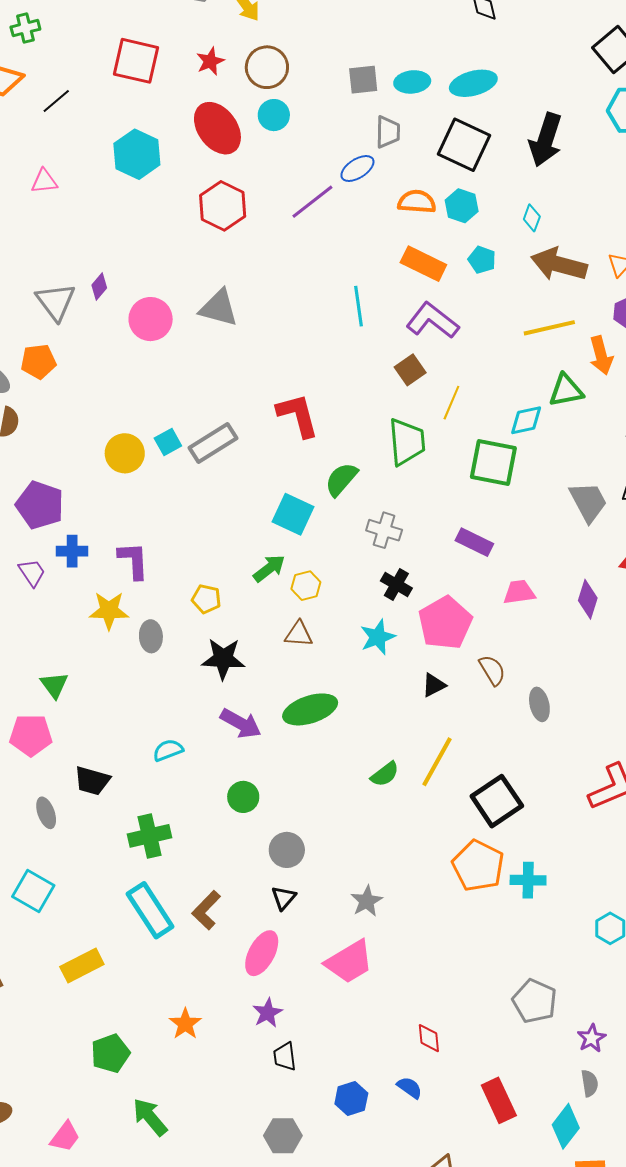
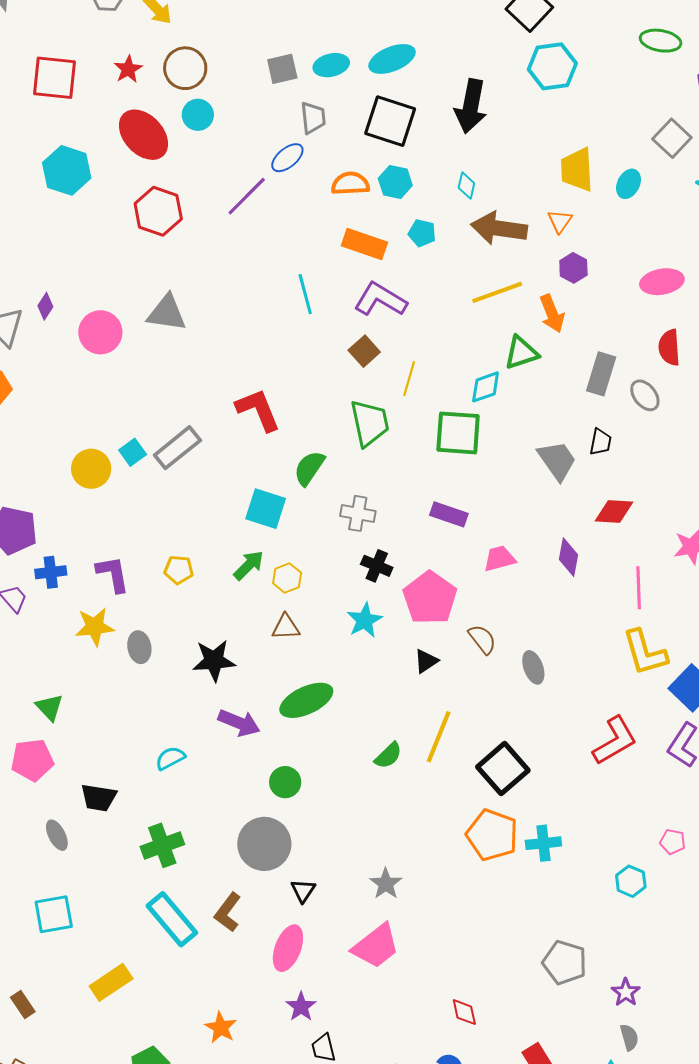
yellow pentagon: (206, 599) -> (179, 570), moved
green circle: (243, 797) -> (285, 782), moved
gray circle: (287, 850) -> (264, 844), moved, size x1.5
cyan square: (33, 891) -> (54, 914), turned -33

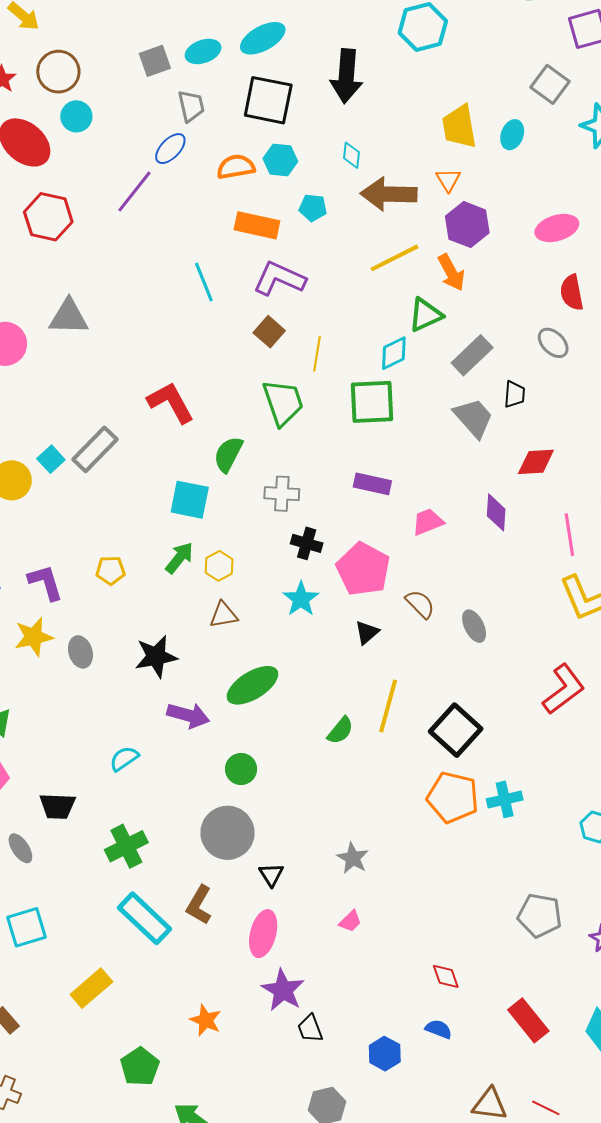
purple hexagon: (573, 268) -> (467, 225), size x1.5
gray rectangle: (601, 374) -> (472, 355), moved, turned 36
pink trapezoid: (376, 946) -> (350, 921), size x0.5
purple star: (301, 1007) -> (283, 990), size x1.4

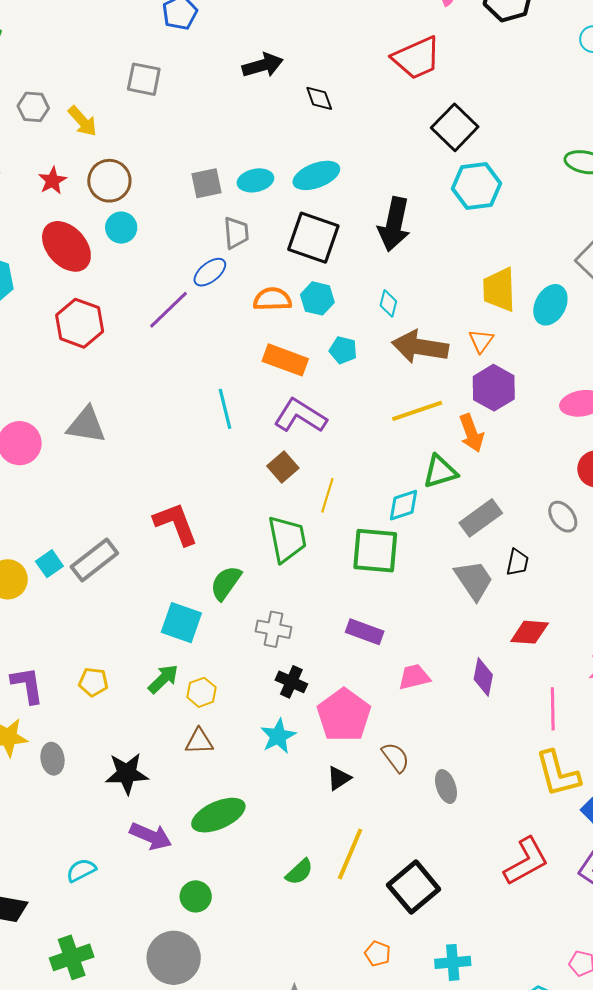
cyan ellipse: (512, 135) -> (550, 305), size x1.4
orange pentagon: (453, 797) -> (378, 954), moved, size x0.5

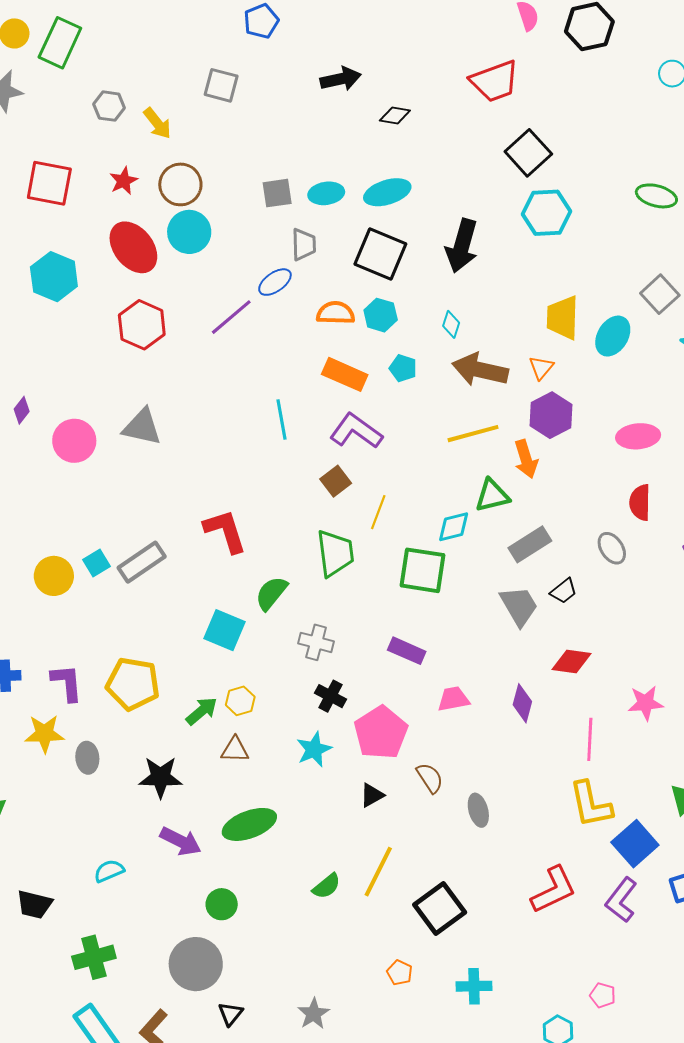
black diamond: (319, 98) -> (395, 116), turned -64
cyan circle: (121, 228) -> (189, 232), size x1.4
black trapezoid: (517, 562) -> (564, 591), turned 36
green arrow: (163, 679) -> (202, 711), moved
yellow pentagon: (93, 682) -> (133, 684), size x1.8

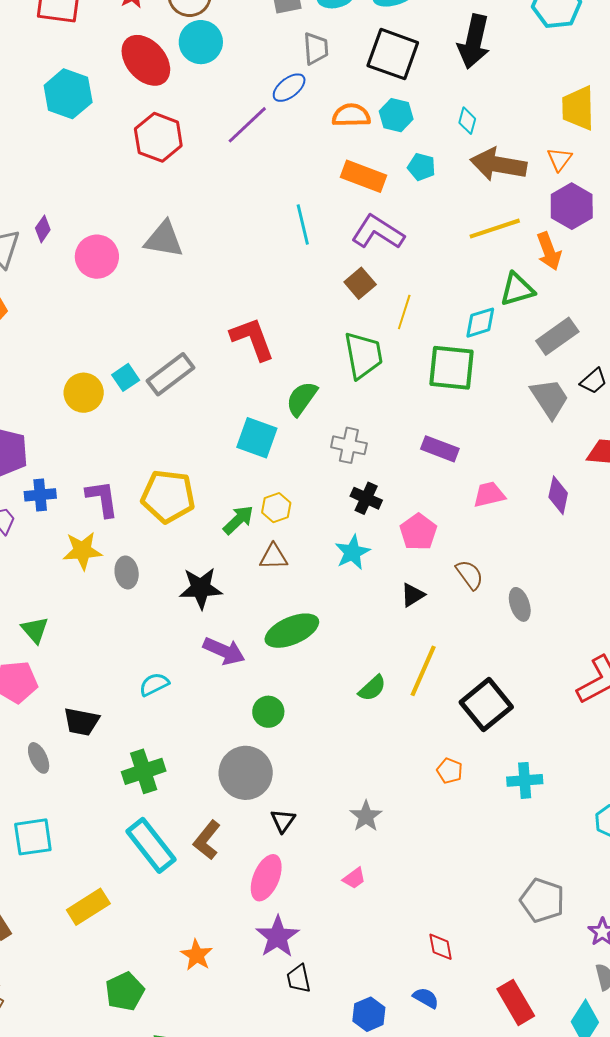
pink pentagon: (381, 733) -> (418, 532), size x0.7

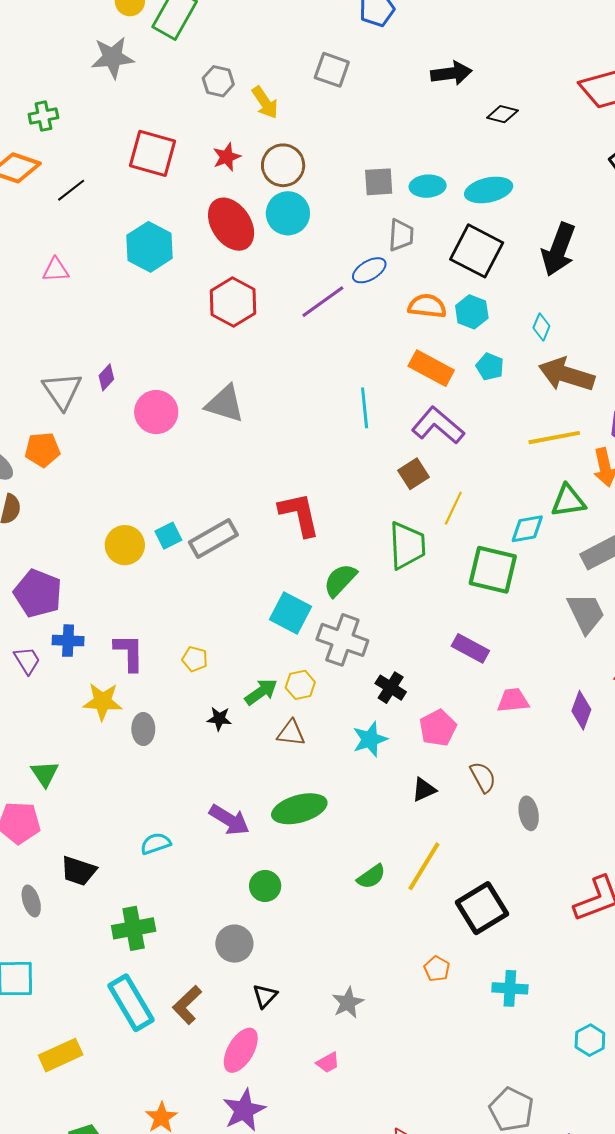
gray cross: (349, 445) -> (342, 640), moved, size x1.4
yellow pentagon: (168, 496) -> (195, 659), size x0.5
black star: (201, 588) -> (219, 719), moved, size x0.6
gray circle: (246, 773) -> (234, 944), size x0.7

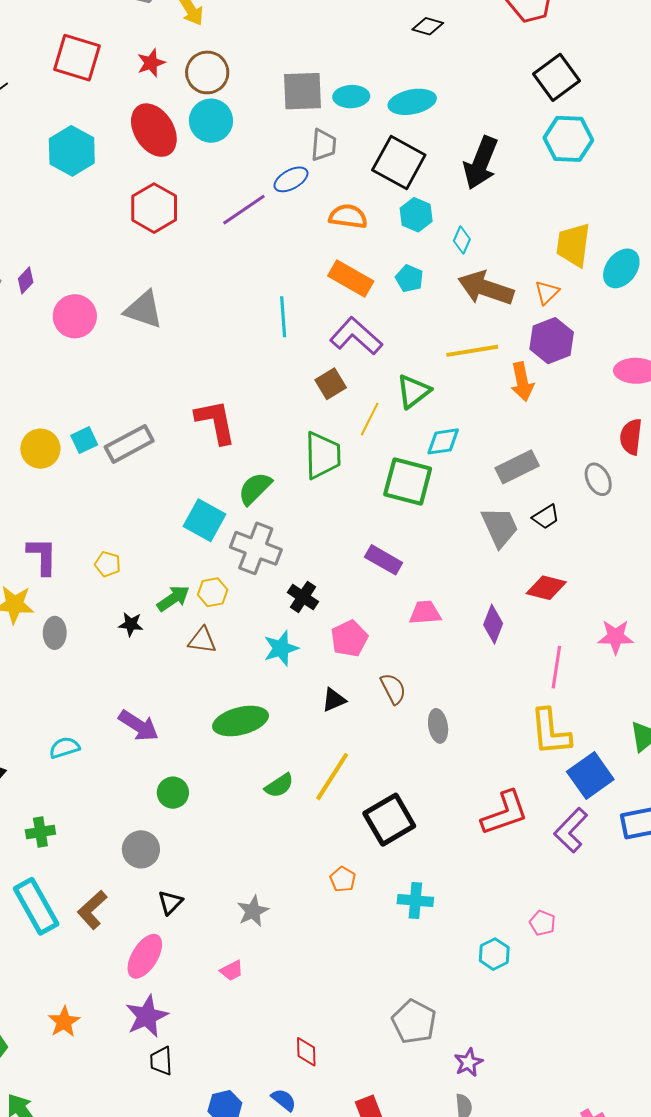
gray square: (379, 182) -> (303, 91), size x1.4
cyan hexagon: (472, 312) -> (416, 215), moved
green triangle: (568, 501) -> (413, 391), moved, turned -30
green ellipse: (299, 809) -> (241, 721), moved
green cross: (134, 928) -> (40, 832), size x0.7

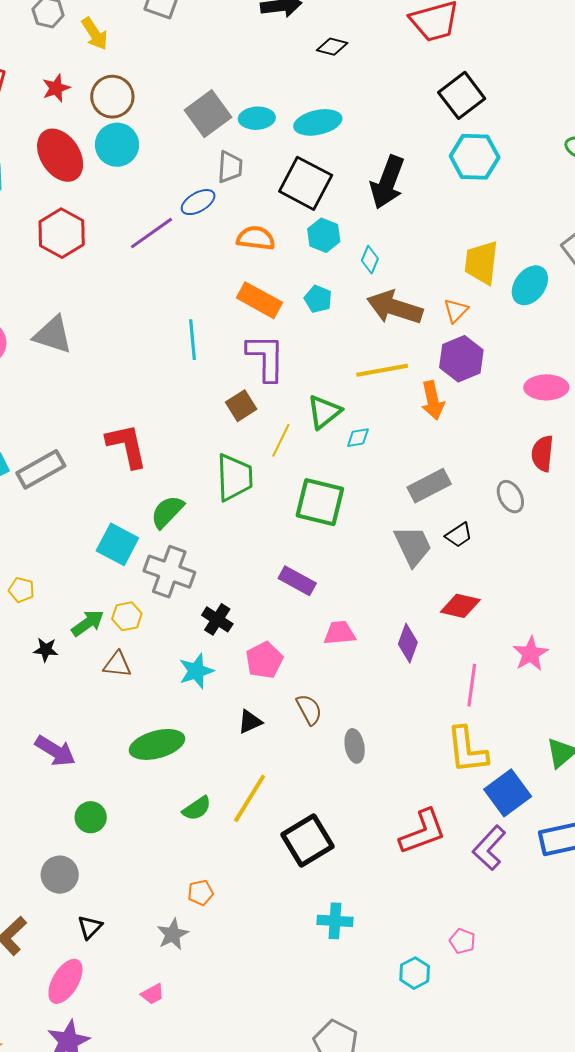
gray square: (303, 91) -> (208, 114), turned -33
purple L-shape: (356, 336) -> (266, 358), turned 50
cyan diamond: (443, 441) -> (358, 438), moved, size x0.7
pink star: (616, 637) -> (531, 654), turned -30
orange pentagon: (343, 879) -> (201, 893), moved, turned 30

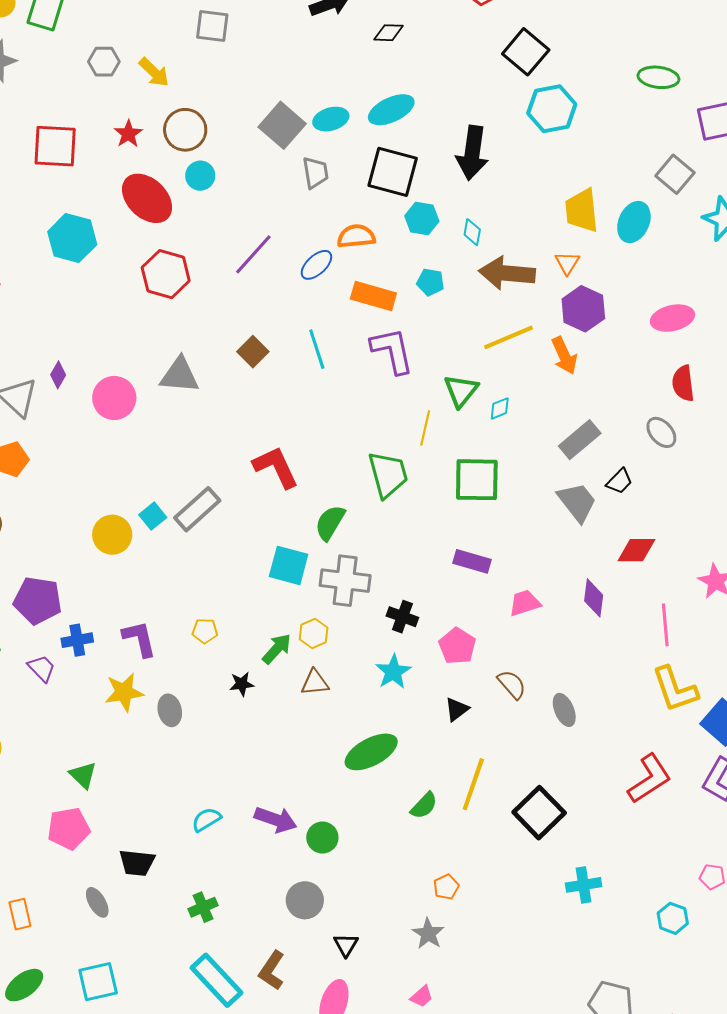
cyan circle: (117, 145) -> (200, 176), size x0.7
blue ellipse: (198, 202) -> (316, 265), moved
brown square: (241, 406) -> (253, 352), moved
purple arrow: (55, 751) -> (276, 820), moved

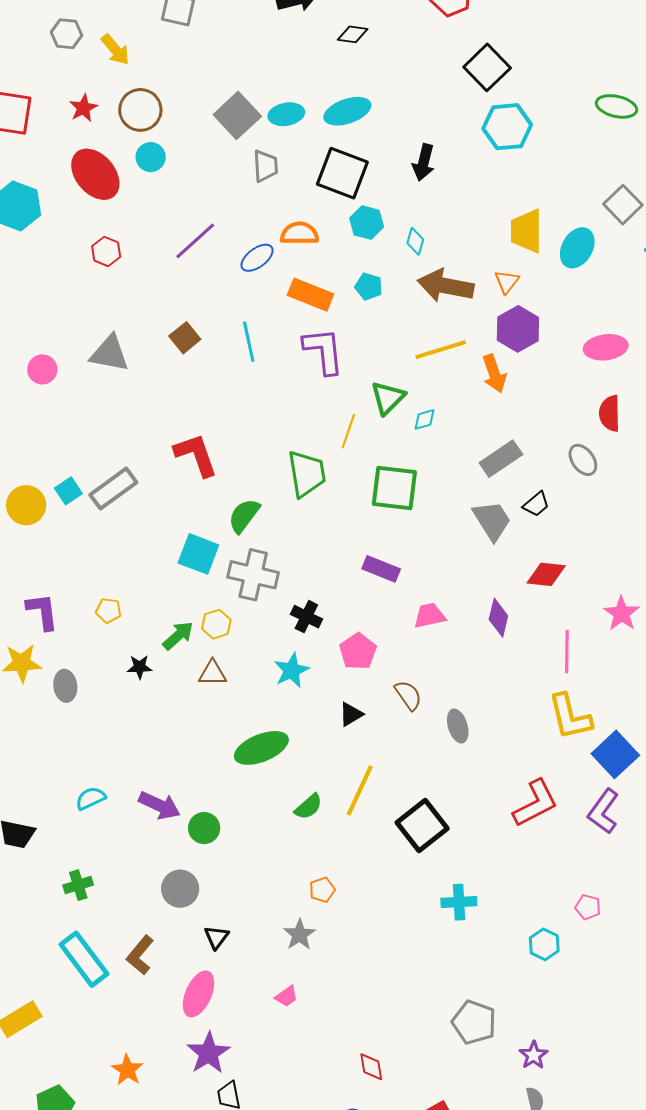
black arrow: (472, 153) -> (424, 162), size x0.7
red hexagon: (166, 274) -> (106, 251), size x0.6
pink circle: (114, 398) -> (42, 369), size x0.7

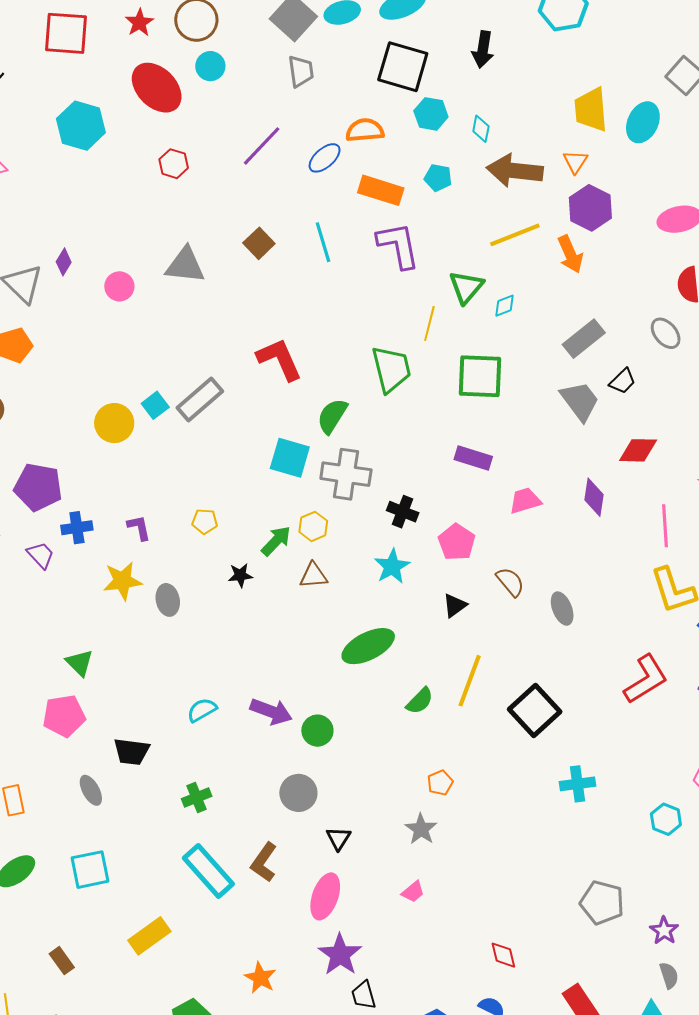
gray trapezoid: (265, 166) -> (301, 71), moved
purple L-shape: (42, 611) -> (139, 528), size x0.7

